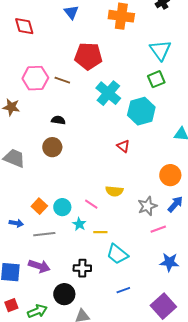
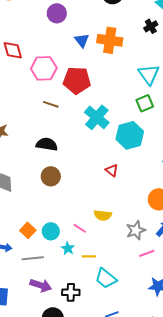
blue triangle: (71, 12) -> (82, 40), moved
pink hexagon: (35, 78) -> (44, 68), moved
black semicircle: (58, 120) -> (47, 144), size x1.5
brown circle: (52, 147) -> (51, 176), moved
purple arrow: (39, 266) -> (41, 285), moved

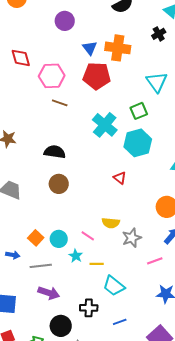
red pentagon: (77, 80) -> (97, 76), moved
green square: (145, 103) -> (139, 111), moved
brown line: (51, 104) -> (60, 103), moved
gray star: (136, 230) -> (132, 238), moved
black cross: (71, 292) -> (89, 308), moved

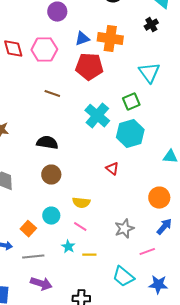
blue triangle: (90, 48) -> (82, 39), turned 49
pink hexagon: (52, 76) -> (44, 50), moved
yellow semicircle: (111, 223) -> (81, 203), moved
cyan circle: (59, 239) -> (51, 216), moved
cyan trapezoid: (114, 286) -> (123, 277), moved

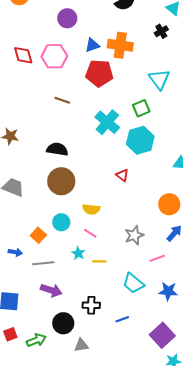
brown circle: (51, 175) -> (61, 181), size x1.4

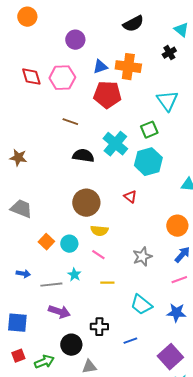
black semicircle: (57, 149) -> (83, 156), moved
brown circle: (61, 181) -> (86, 203), moved
orange square: (38, 235) -> (46, 242), moved
cyan star: (78, 253) -> (74, 275), moved
pink line: (157, 258) -> (179, 280), moved

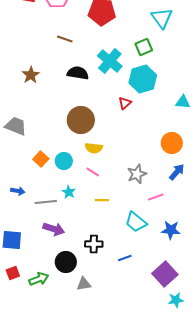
brown star: (18, 158) -> (31, 75), moved, turned 30
red triangle: (130, 197) -> (125, 103), moved, turned 40
pink line: (179, 280) -> (156, 197), moved

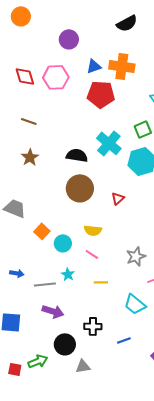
brown line: (65, 39) -> (29, 121), moved
red triangle: (125, 103) -> (118, 198), moved
brown circle: (81, 120) -> (80, 188), moved
orange square: (41, 159) -> (42, 231), moved
red square: (13, 273) -> (15, 369), moved, turned 32

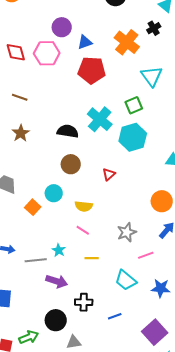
purple circle: (69, 39) -> (62, 27), moved
orange cross: (122, 66) -> (127, 42), moved, turned 30
brown circle: (80, 188) -> (71, 164), size x0.7
cyan circle: (63, 243) -> (54, 193), moved
purple arrow: (53, 311) -> (57, 281), moved

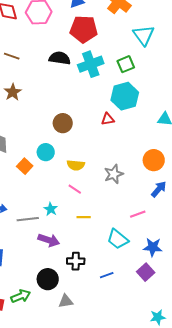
cyan cross: (100, 119) -> (91, 64), moved, turned 30
black semicircle: (68, 131) -> (60, 58), moved
red triangle: (109, 174) -> (108, 119), moved, turned 32
gray star: (127, 232) -> (114, 174), moved
purple square: (155, 332) -> (146, 272), moved, size x0.7

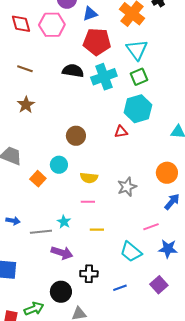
cyan triangle: (144, 35) -> (137, 50), moved
pink line: (75, 189) -> (88, 202), turned -32
blue star: (153, 247) -> (168, 249), moved

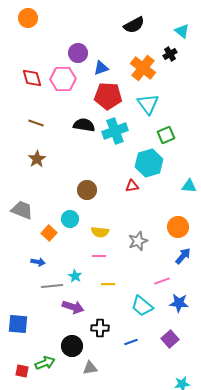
green square: (139, 77) -> (166, 135), moved
blue arrow: (13, 221) -> (38, 262), moved

